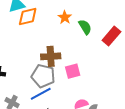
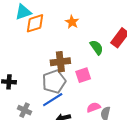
green semicircle: (85, 27) -> (97, 47), moved
gray pentagon: (43, 76) -> (54, 82), turned -30

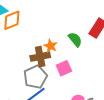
orange star: (72, 22) -> (51, 46), moved

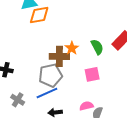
pink square: (64, 68) -> (92, 74), moved

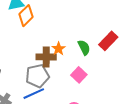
orange diamond: (39, 15) -> (26, 16), turned -35
pink square: (92, 74) -> (79, 75), turned -35

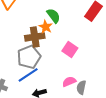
green semicircle: (84, 47) -> (54, 16), moved

